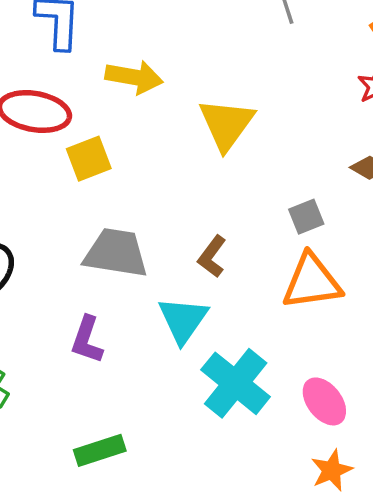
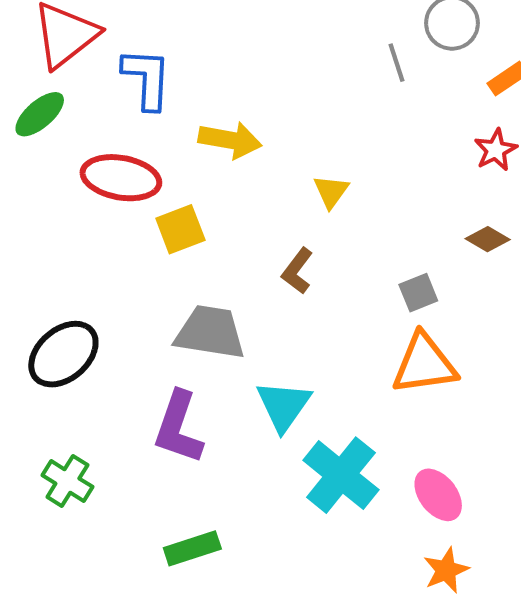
yellow triangle: (227, 124) -> (331, 192), size x0.6
brown L-shape: (212, 256) -> (297, 271), moved
purple L-shape: (87, 340) -> (178, 427), size x1.4

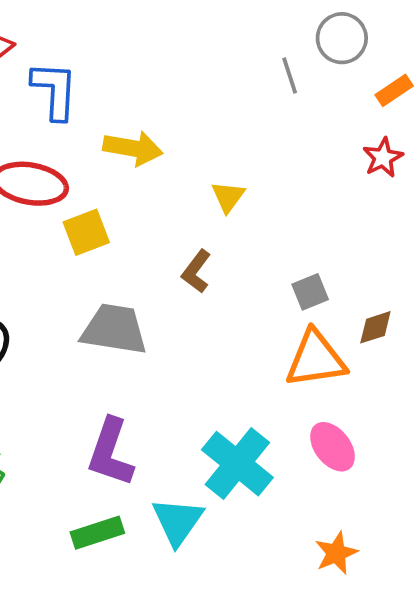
brown diamond: (488, 239) -> (375, 327), moved, turned -48
cyan triangle: (283, 406) -> (178, 521), moved
purple L-shape: (178, 427) -> (111, 452), moved
pink ellipse: (438, 495) -> (333, 447), moved

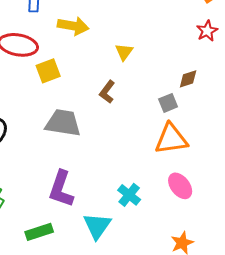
brown diamond: (375, 327) -> (188, 79), moved
cyan cross: (237, 464) -> (129, 195), size x0.6
green rectangle: (97, 533) -> (39, 232), moved

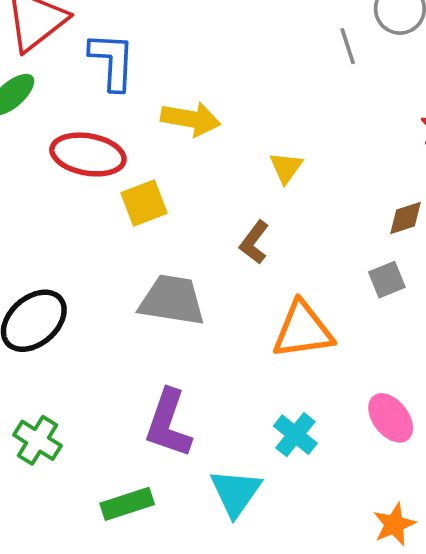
gray square: (168, 103) -> (387, 280), moved
orange triangle: (171, 139) -> (303, 330), moved

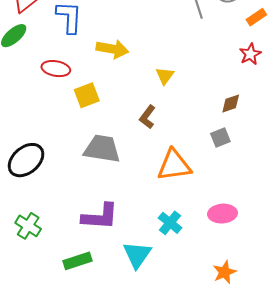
red ellipse: (88, 154) -> (56, 69), size x0.7
pink ellipse: (391, 418) -> (222, 214), turned -56
purple L-shape: (168, 423) -> (100, 217), turned -105

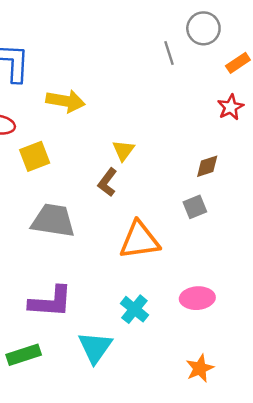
yellow triangle: (165, 76) -> (123, 150), moved

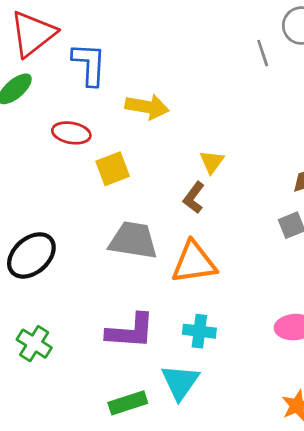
orange triangle: (139, 240) -> (194, 262), moved
cyan cross: (134, 309) -> (199, 331), moved, turned -32
green rectangle: (24, 355) -> (128, 403), moved

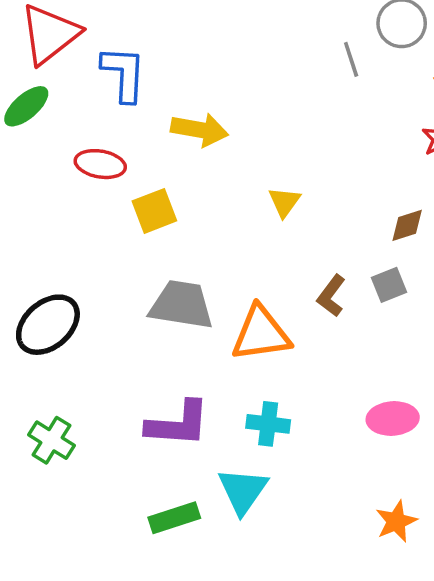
brown L-shape: (194, 198) -> (331, 296), moved

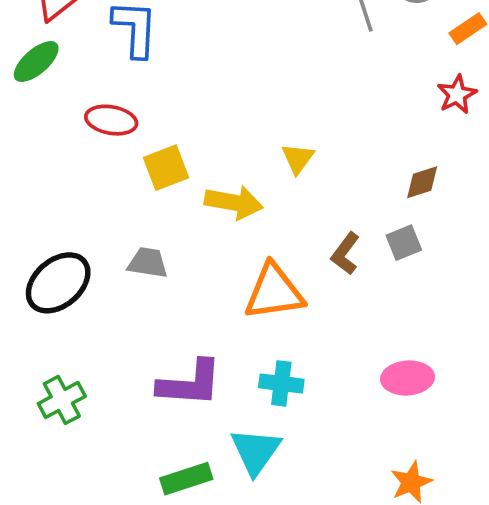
yellow arrow: (200, 130) -> (234, 202), moved
gray trapezoid: (181, 305) -> (148, 263), moved, size x0.6
green cross: (52, 440) -> (62, 400), turned 30

